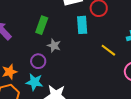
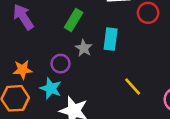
cyan rectangle: (82, 25) -> (111, 39), moved
yellow line: (108, 50) -> (133, 86), moved

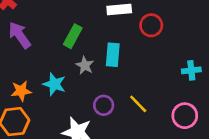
purple circle: (61, 64) -> (104, 105), moved
cyan star: (51, 88) -> (54, 84), moved

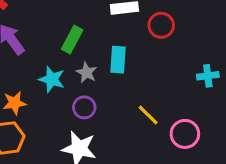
cyan star: (54, 84) -> (52, 79), moved
purple circle: (104, 105) -> (84, 107), moved
pink circle: (185, 116) -> (185, 134), moved

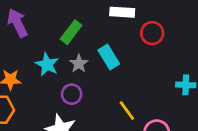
cyan rectangle: (118, 60) -> (109, 57), turned -45

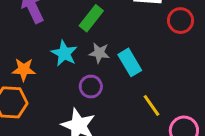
cyan rectangle: (109, 57) -> (130, 62), moved
gray star: (79, 64) -> (99, 53), turned -30

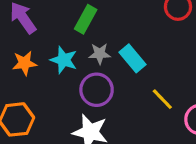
orange star: (24, 70) -> (25, 63), moved
purple circle: (91, 87) -> (97, 90), size x1.4

